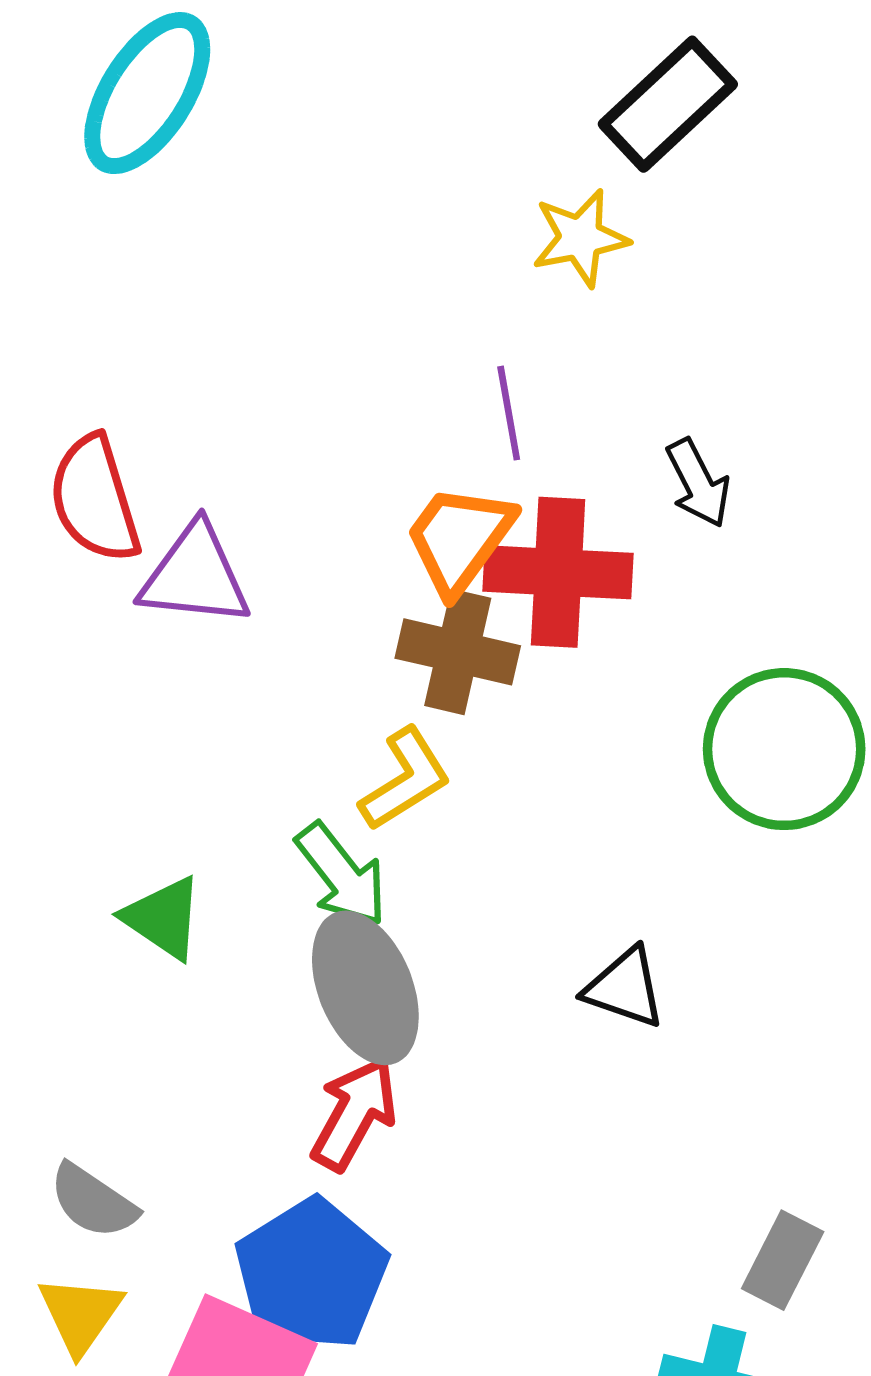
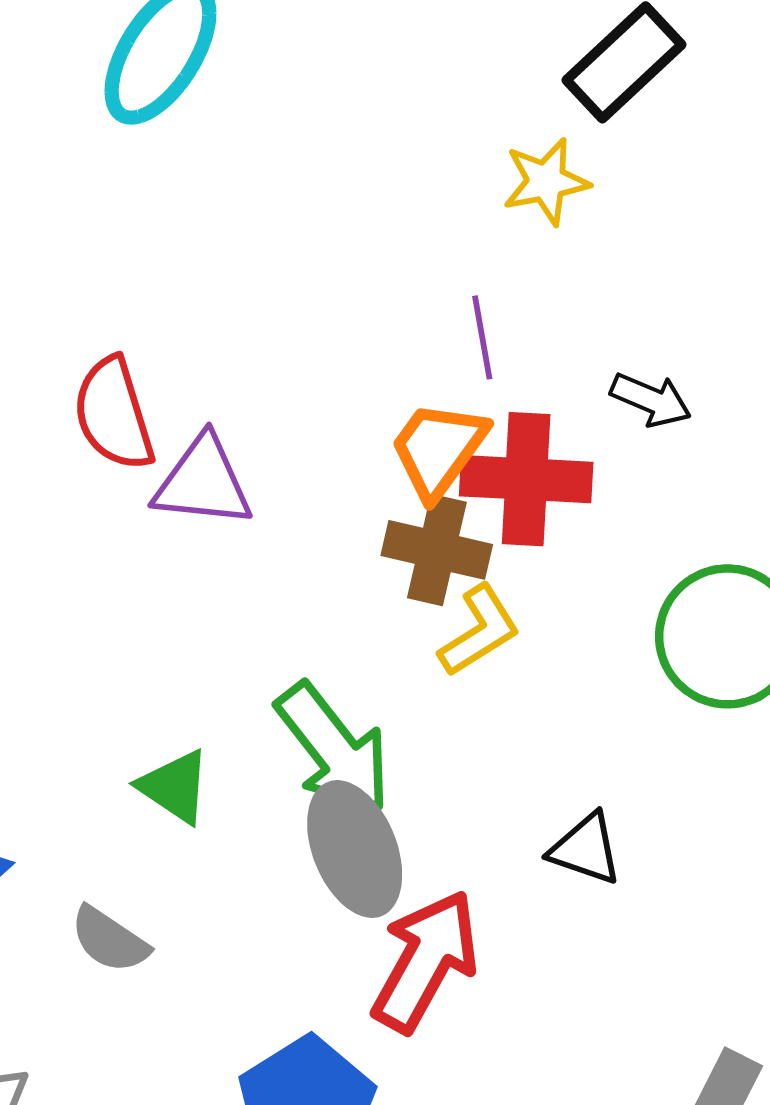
black arrow: (698, 483) -> (651, 400), turned -40
yellow L-shape: (405, 779) -> (479, 631), moved
green arrow: (341, 875) -> (333, 748), size x1.4
red arrow: (354, 1114) -> (426, 961), moved, size x1.4
gray semicircle: (93, 1201) -> (109, 940), moved

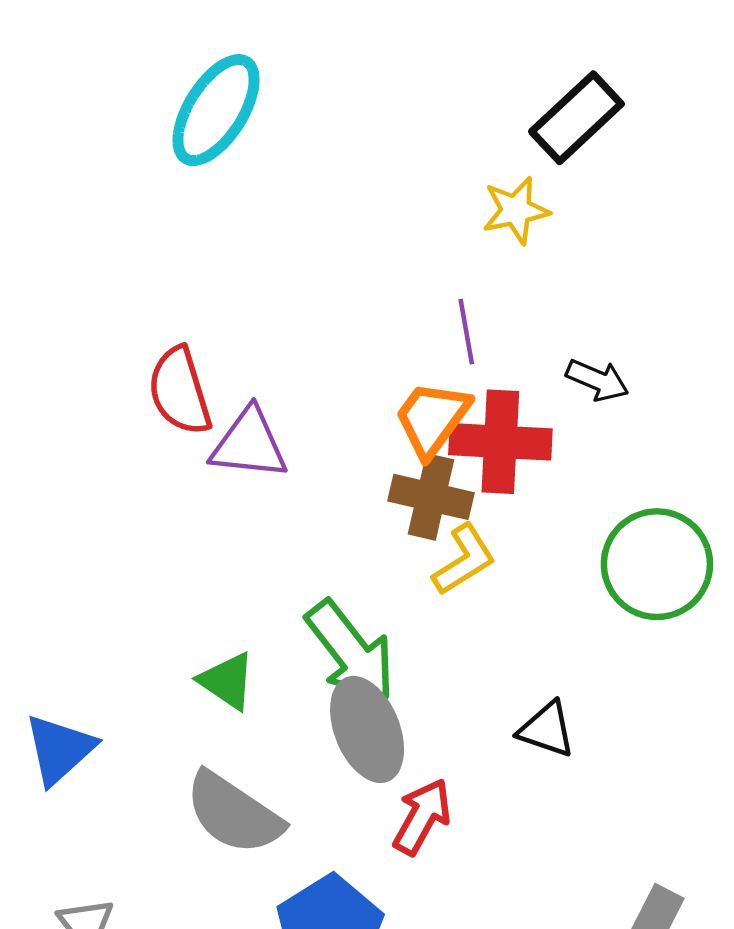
gray semicircle: (109, 940) -> (234, 813), moved, size x1.6
red arrow: (426, 961) -> (422, 817), size x0.7

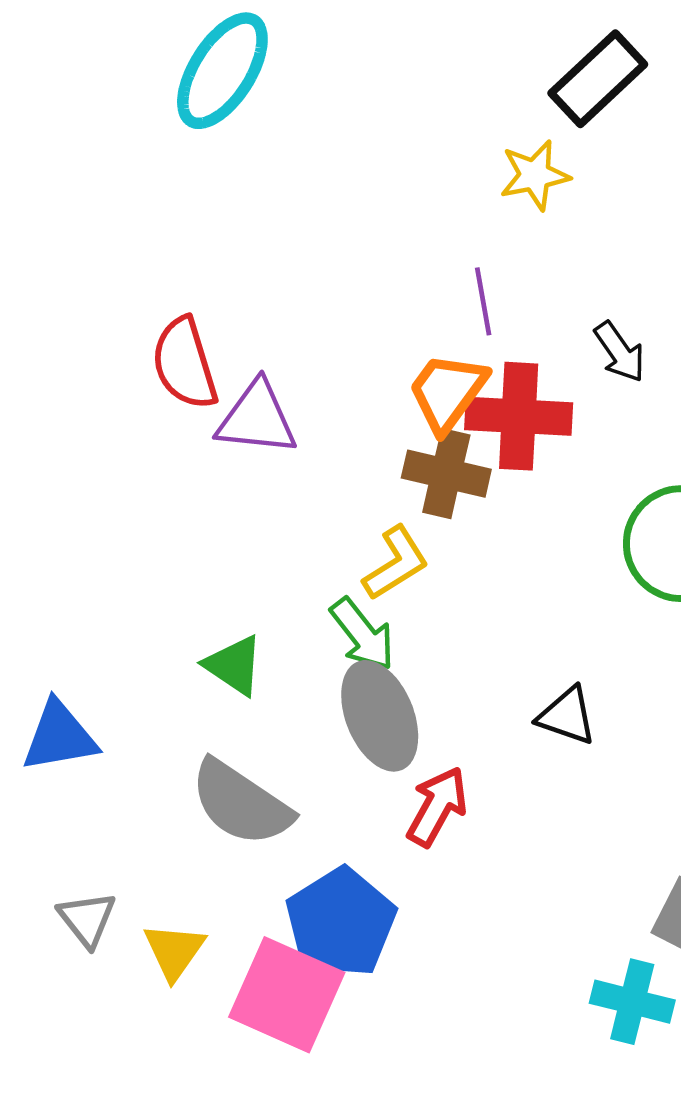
black arrow: (597, 380) -> (620, 352), turned 32
yellow L-shape: (464, 560) -> (396, 563), moved
green arrow: (351, 651) -> (363, 634), size x0.7
blue triangle: (60, 749) -> (59, 736), turned 32

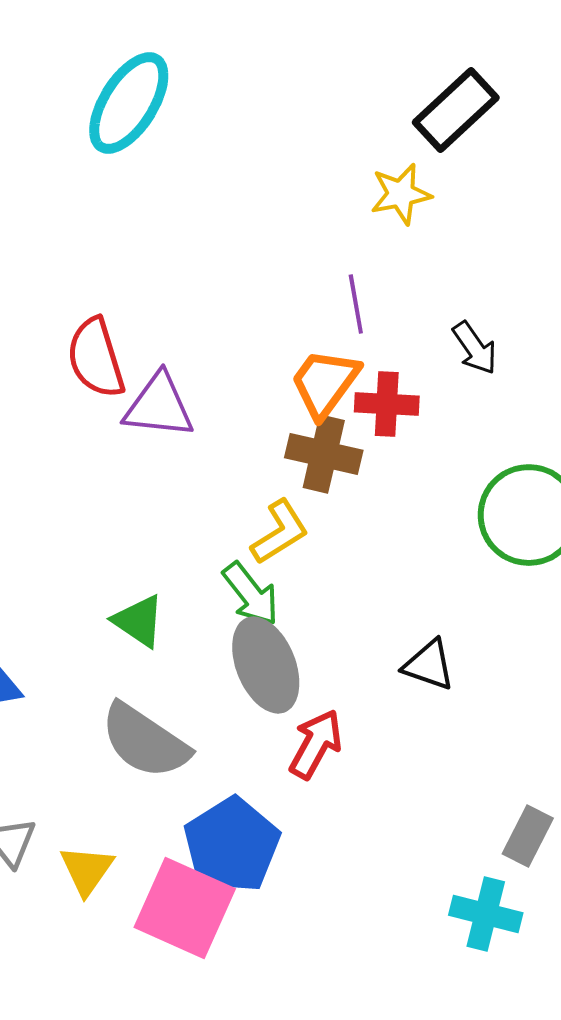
red cross: (519, 416) -> (387, 404), size x0.7

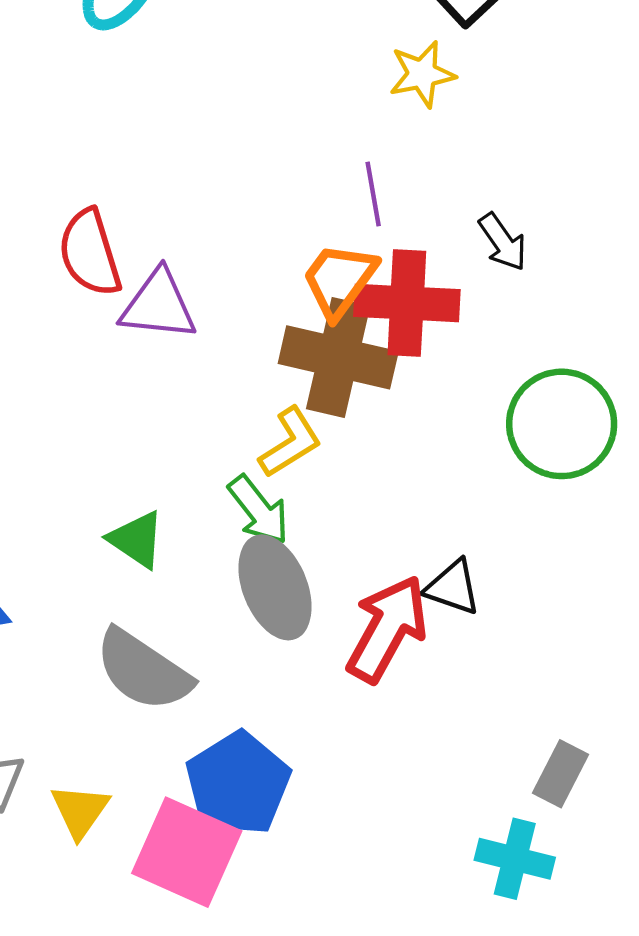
red cross: (387, 404) -> (407, 303), size x1.5
brown cross: (324, 454) -> (338, 357), size x1.4
red arrow: (316, 744) -> (387, 629), moved, size x1.4

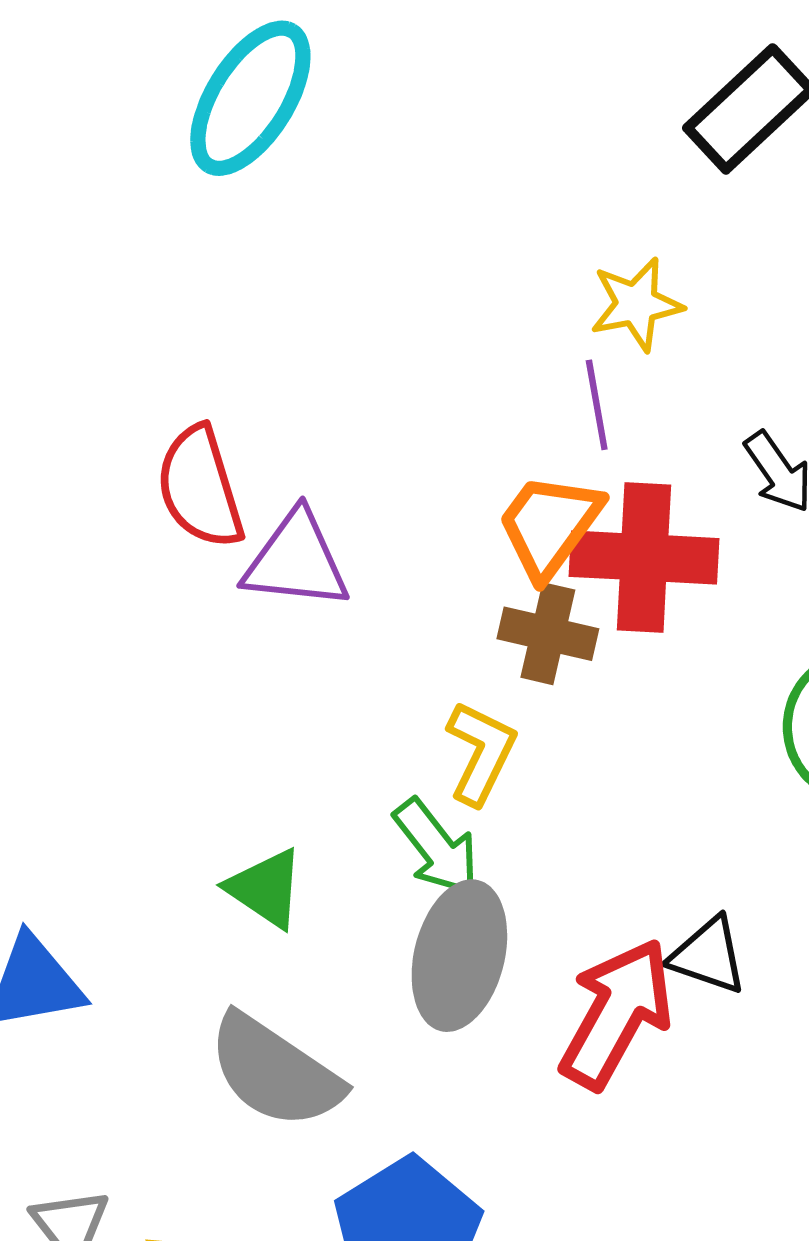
yellow star: (422, 74) -> (636, 304), moved
brown cross: (338, 357) -> (548, 634), size x0.6
yellow L-shape: (290, 442) -> (481, 753), turned -32
gray ellipse: (275, 587) -> (459, 956), turned 36

